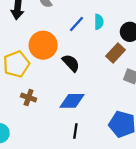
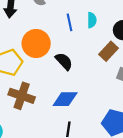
blue line: (76, 24) -> (70, 22), turned -54
brown cross: (29, 98) -> (22, 96), size x1.6

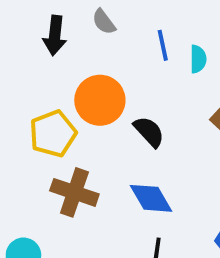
blue line: (70, 22) -> (163, 45), moved
blue diamond: (65, 99) -> (151, 198), turned 60

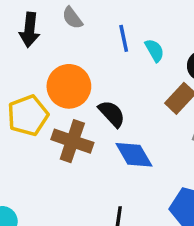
cyan semicircle: (198, 59) -> (154, 50), turned -30
brown cross: (74, 192) -> (72, 141), moved
blue diamond: (151, 198) -> (134, 155), moved

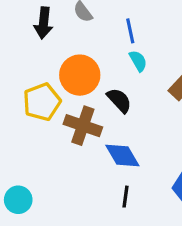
cyan semicircle: (154, 50) -> (138, 61), moved
blue diamond: (134, 155) -> (122, 156), moved

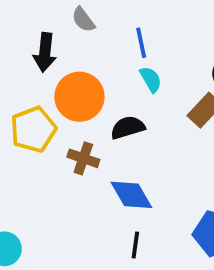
black arrow: (43, 23) -> (45, 52), moved
black semicircle: (119, 100) -> (128, 128), turned -64
brown cross: (83, 126) -> (83, 158), size x0.7

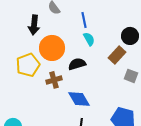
brown cross: (83, 158) -> (54, 80), turned -35

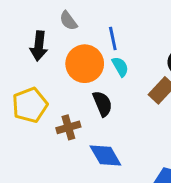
orange circle: (52, 48) -> (85, 64), moved
black semicircle: (77, 64) -> (102, 104), turned 84

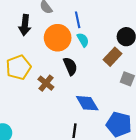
brown cross: (68, 127) -> (46, 83), turned -35
blue diamond: (105, 156) -> (87, 103), moved

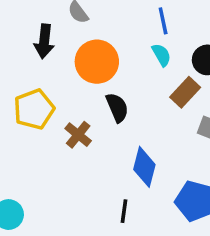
blue line: (78, 20) -> (163, 21), moved
cyan semicircle: (83, 40) -> (161, 55), moved
blue diamond: (87, 103) -> (144, 167), turned 45

